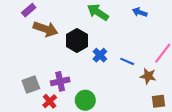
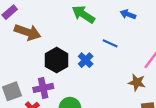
black hexagon: (77, 41) -> (57, 60), moved
blue line: (127, 61) -> (110, 43), moved

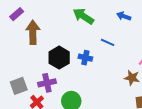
brown arrow: (28, 32) -> (33, 32), turned -110
blue cross: (86, 60) -> (85, 58), turned -32

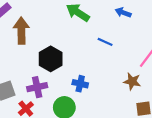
blue cross: (85, 58) -> (80, 84), moved

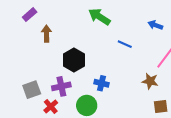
blue arrow: (123, 12) -> (155, 25), moved
brown arrow: (21, 31) -> (47, 34), size x0.7

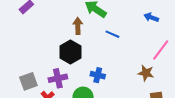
brown arrow: (47, 34) -> (78, 26), moved
blue line: (125, 44) -> (112, 34), moved

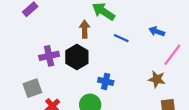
blue arrow: (151, 17) -> (157, 31), moved
purple cross: (58, 78) -> (49, 56), moved

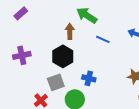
purple cross: (49, 56) -> (22, 55), moved
gray square: (32, 88) -> (56, 82), moved

